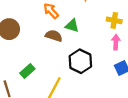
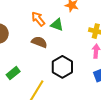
green triangle: (72, 26) -> (57, 25), moved

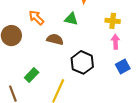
orange arrow: (38, 19) -> (36, 18), moved

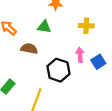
pink arrow: (115, 42) -> (80, 55), moved
blue square: (123, 67) -> (98, 62), moved

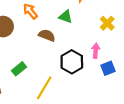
yellow cross: (86, 26) -> (107, 23), turned 32
blue square: (98, 62) -> (108, 68), moved

